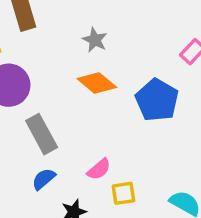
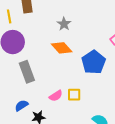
blue semicircle: (44, 179) -> (22, 105), moved
yellow square: (123, 193) -> (74, 95), moved

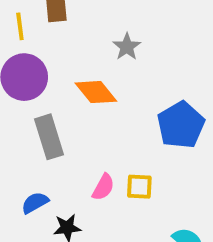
orange diamond: (62, 48) -> (96, 92), moved
pink semicircle: (56, 96) -> (103, 187), turned -32

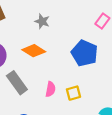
pink semicircle: (103, 187) -> (50, 89), moved

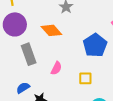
yellow square: (73, 93) -> (85, 78), moved

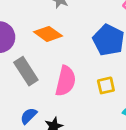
pink semicircle: (56, 68) -> (66, 81), size x1.6

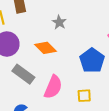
gray rectangle: (26, 71) -> (23, 74), turned -30

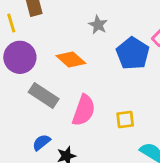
gray star: (59, 22) -> (98, 25), moved
blue pentagon: (92, 60) -> (133, 53), moved

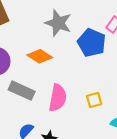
gray star: (98, 25) -> (58, 23), size x1.6

